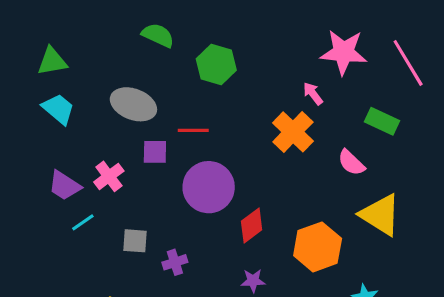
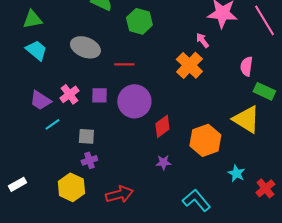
green rectangle: (382, 121) -> (264, 91), moved
purple square: (155, 152) -> (99, 95), moved
pink semicircle: (351, 163) -> (246, 66), moved, turned 54
purple cross: (175, 262) -> (89, 160), moved

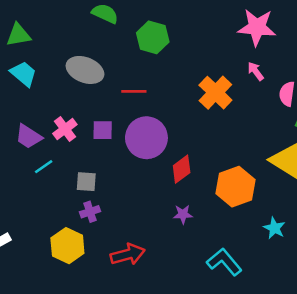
pink arrow: (202, 40) -> (256, 71), moved

